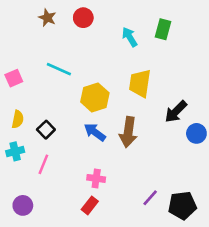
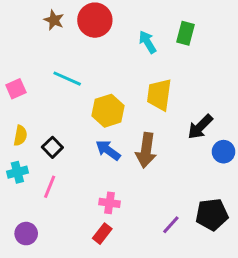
red circle: (83, 18) -> (95, 20), size x1.5
black pentagon: (182, 205) -> (212, 215), moved

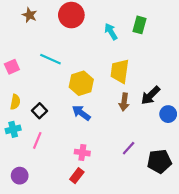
brown star: (54, 20) -> (30, 15), moved
brown arrow: (146, 150) -> (124, 102), moved, size x0.7
purple line: (171, 225) -> (129, 148), moved

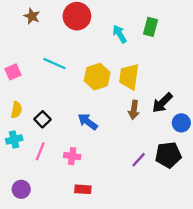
yellow hexagon: (81, 83) -> (97, 77), moved
pink cross: (82, 153) -> (72, 156), moved
black pentagon: (159, 161) -> (168, 155), moved
red rectangle: (77, 176) -> (83, 189), turned 56

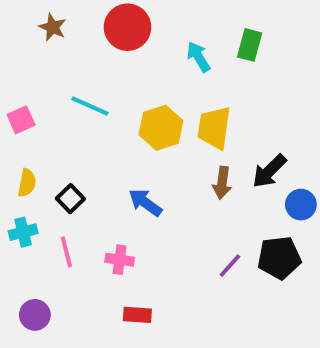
pink line: (40, 151) -> (66, 252), turned -36

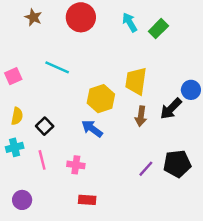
green rectangle: (250, 45) -> (158, 29), turned 30
cyan arrow: (198, 57) -> (130, 22), moved
yellow hexagon: (161, 128) -> (101, 99), moved
blue circle: (301, 205) -> (191, 90), moved

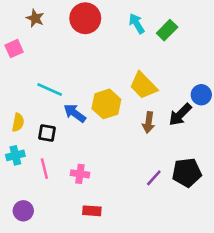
cyan line: (57, 67) -> (50, 89), moved
pink square: (13, 76) -> (14, 49), moved
yellow trapezoid: (136, 81) -> (143, 86), turned -52
black square: (45, 126) -> (47, 133), turned -36
blue arrow: (92, 129) -> (75, 113), moved

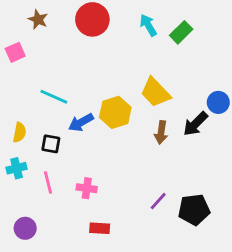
blue arrow: (75, 113) -> (81, 122), turned -65
black pentagon: (187, 173) -> (194, 210), moved
purple line: (154, 178) -> (158, 201), moved

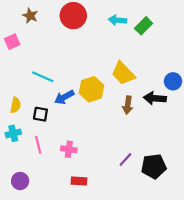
cyan arrow: (148, 25) -> (117, 20), turned -54
black arrow: (195, 124) -> (155, 98), turned 50

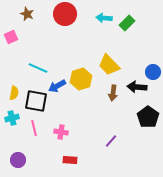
black square: (40, 114) -> (36, 101), size x1.6
black pentagon: (154, 166) -> (148, 117), moved, turned -30

